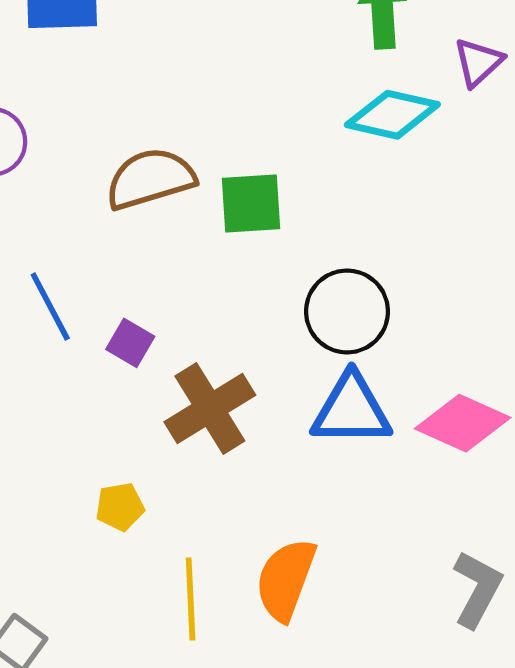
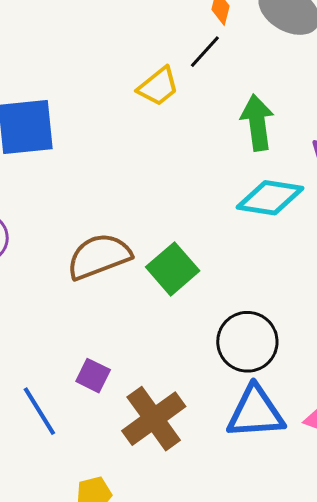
green square: (251, 203) -> (173, 269), turned -33
blue line: (50, 306) -> (39, 411), moved

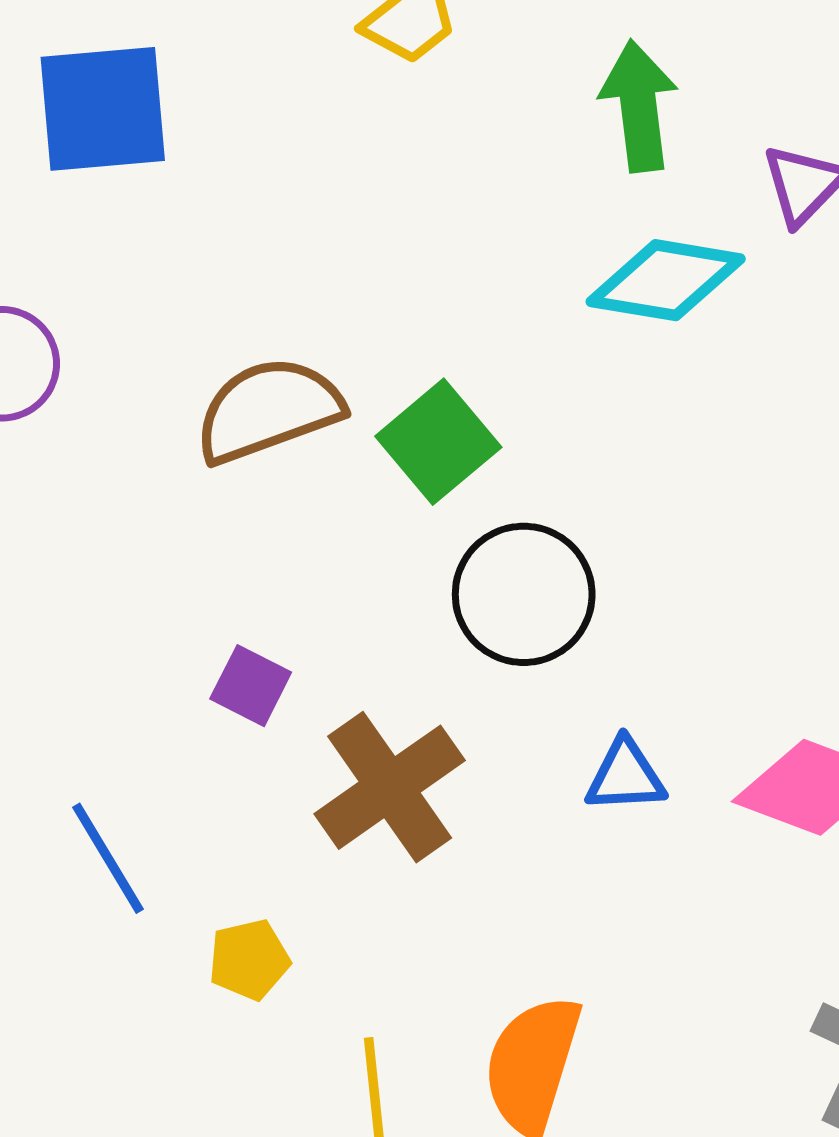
black circle: (247, 342) -> (524, 594), moved
blue line: (39, 411) -> (108, 858), moved
blue triangle: (256, 412) -> (625, 776), size x0.6

